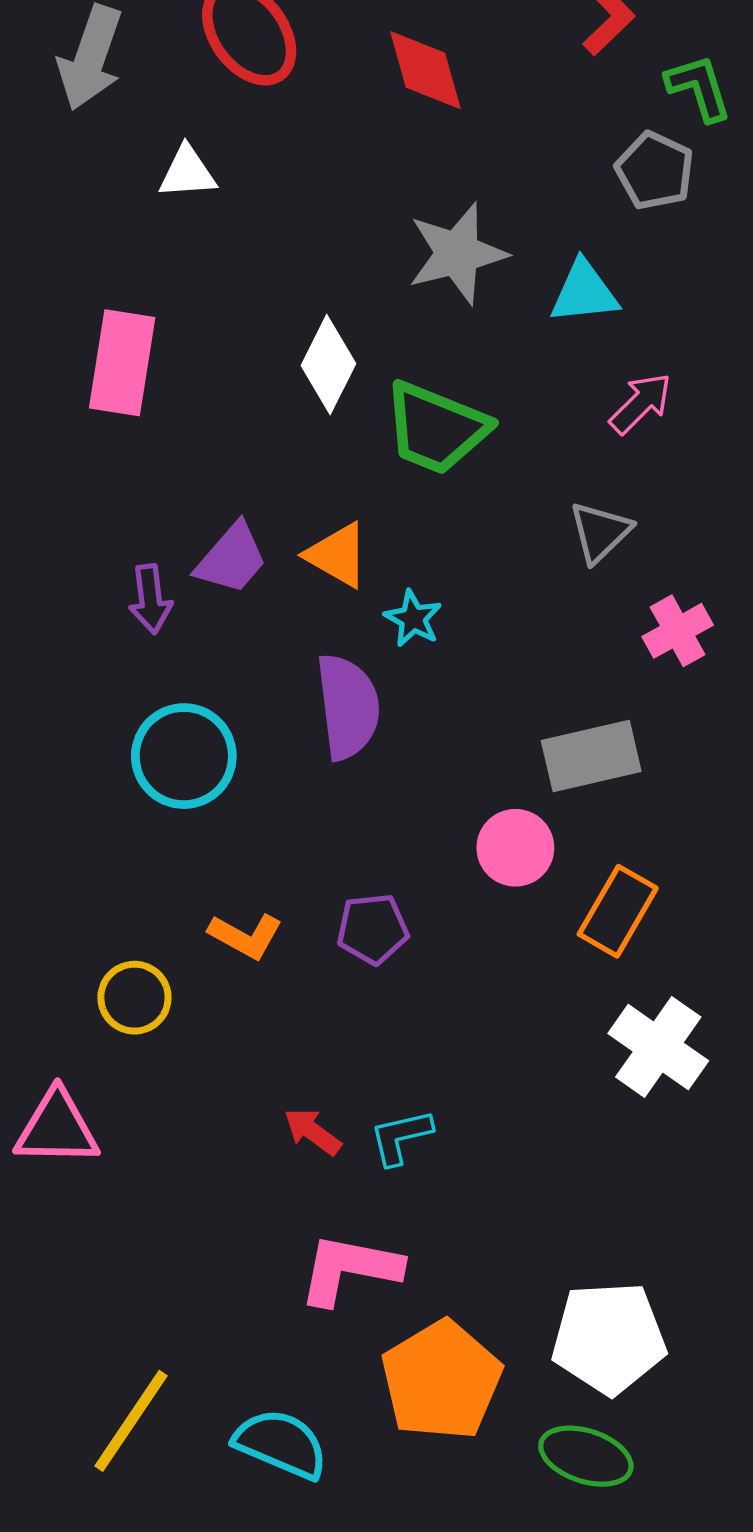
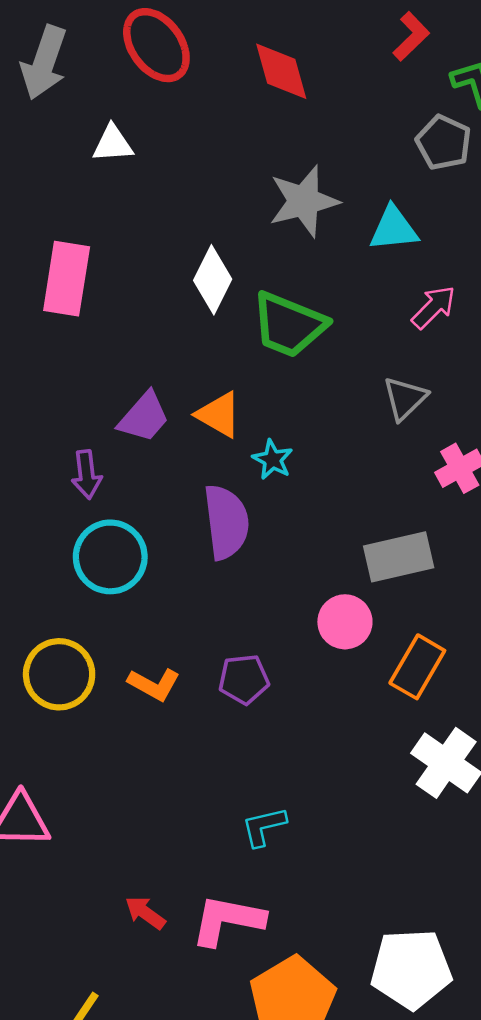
purple arrow: (150, 599) -> (87, 475), moved
yellow circle: (134, 998) -> (59, 674), moved, size x1.4
red arrow: (313, 1132) -> (145, 913), moved

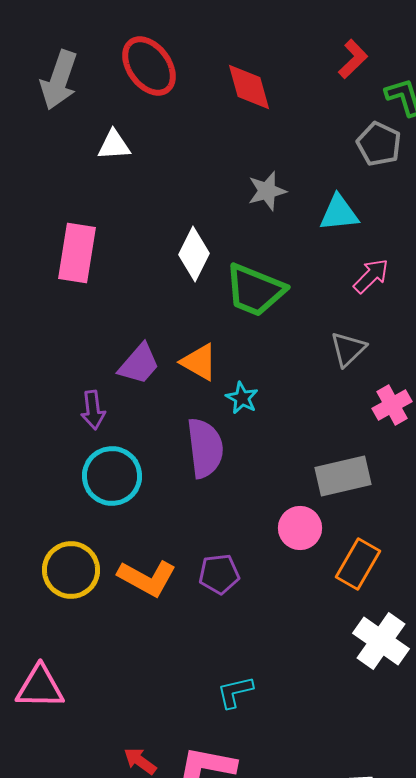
gray star: (304, 201) -> (267, 191), size x0.7
orange L-shape: (154, 684) -> (147, 578), size x1.4

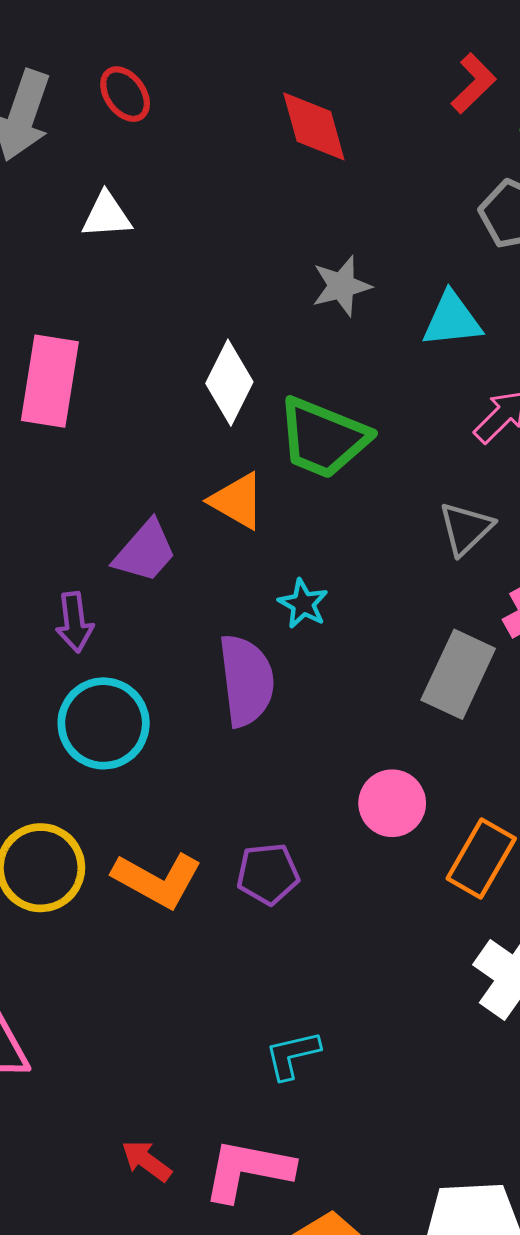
red ellipse: (149, 66) -> (125, 94), moved, size x0.6
orange triangle: (199, 362) -> (237, 501), moved
gray rectangle: (343, 476) -> (458, 674), moved, turned -52

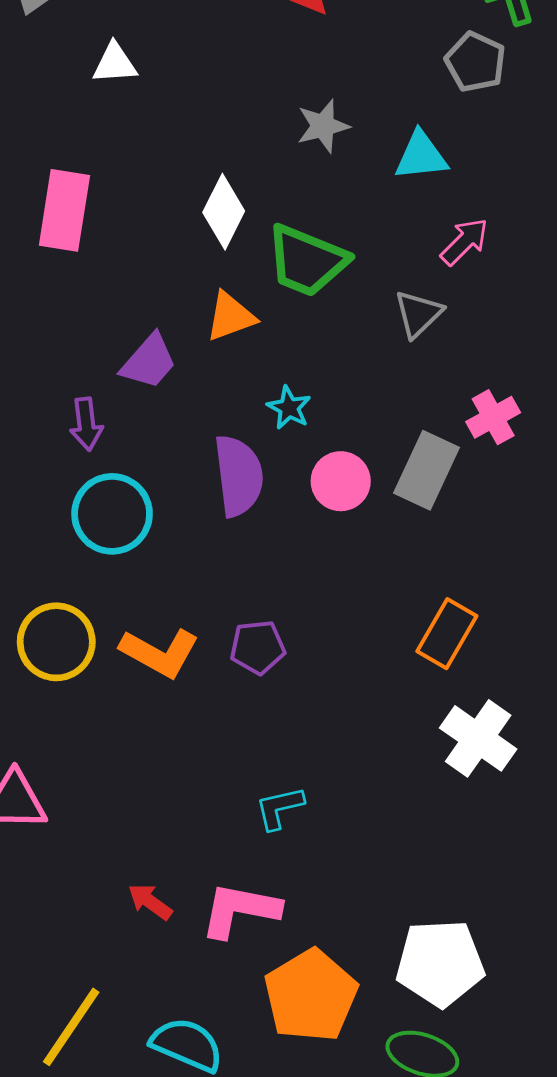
orange triangle: (237, 501) -> (230, 317), turned -50
gray triangle: (466, 528) -> (418, 314), moved
pink circle: (392, 803) -> (341, 481), moved

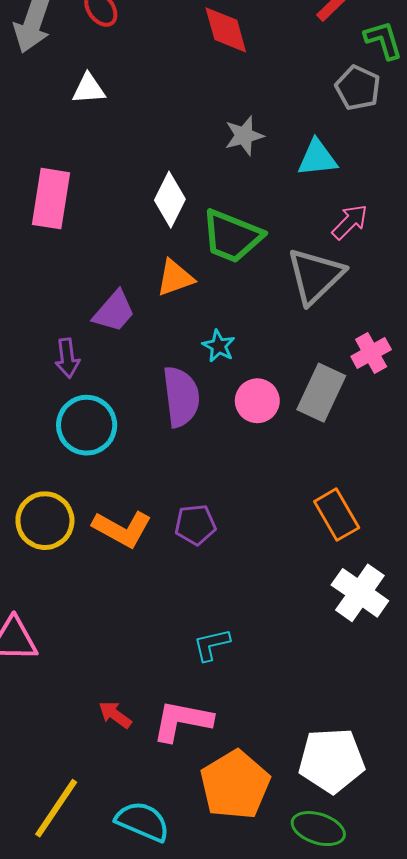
gray triangle: (418, 314) -> (315, 276), size x1.6
orange rectangle: (447, 634) -> (337, 515), turned -60

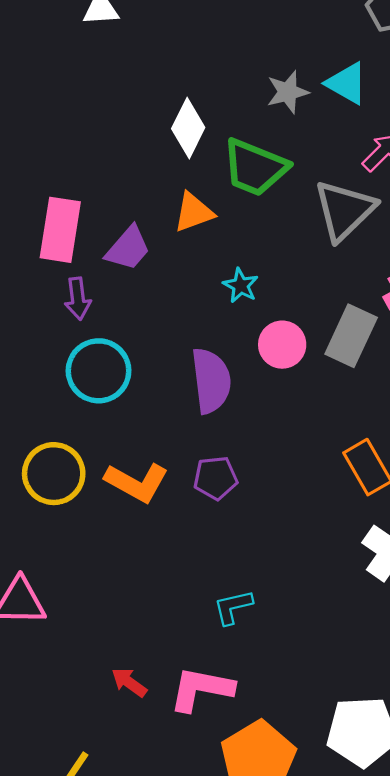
gray star: (244, 136) -> (288, 92), moved
cyan triangle: (317, 158) -> (347, 83), turned 36
pink rectangle: (51, 199) -> (60, 230), moved
purple semicircle: (181, 397) -> (211, 381), moved

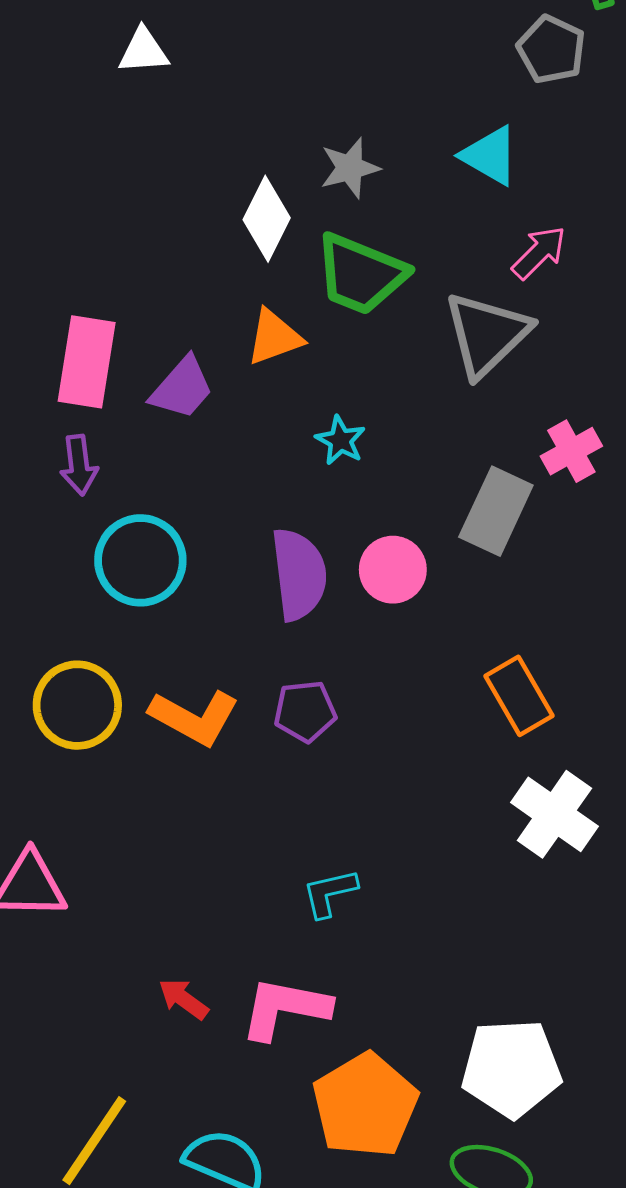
gray star: (288, 92) -> (350, 168), moved
purple arrow: (78, 299) -> (79, 465), moved
pink circle: (282, 345) -> (393, 570), moved

